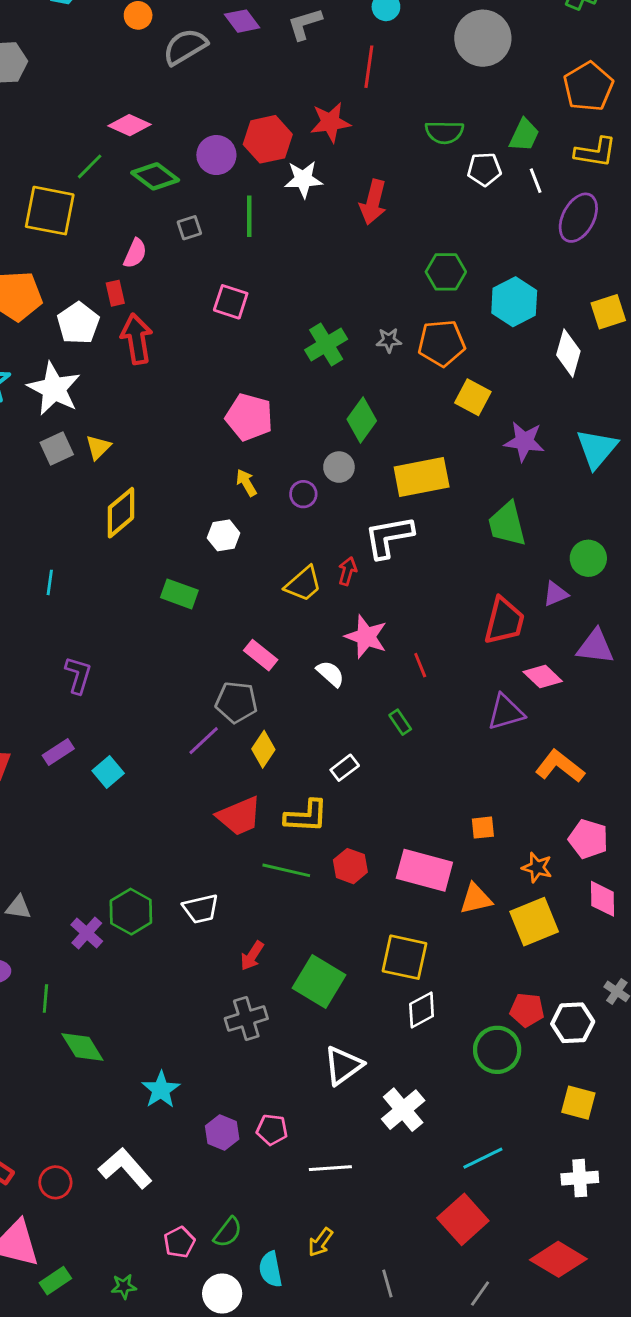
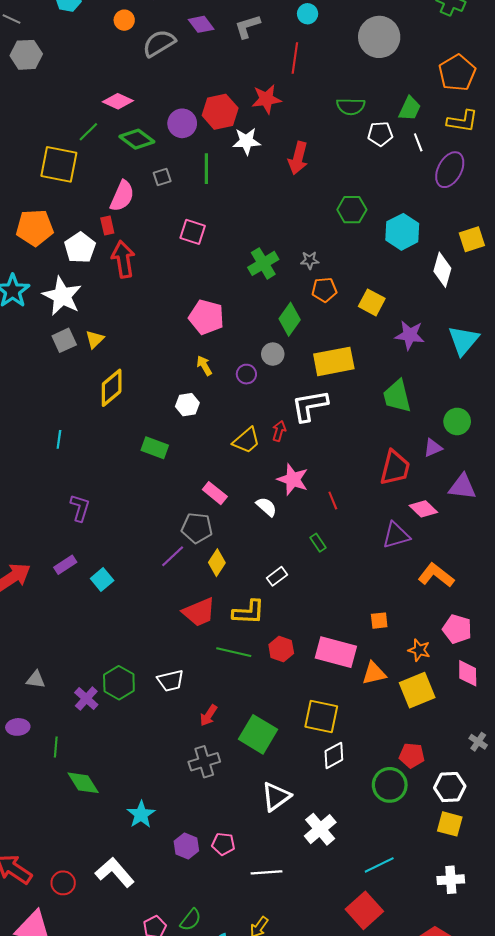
pink semicircle: (135, 253) -> (122, 196), size x1.4
orange pentagon: (442, 343) -> (324, 290), moved, size x0.7
white hexagon: (573, 1023) -> (450, 787), moved

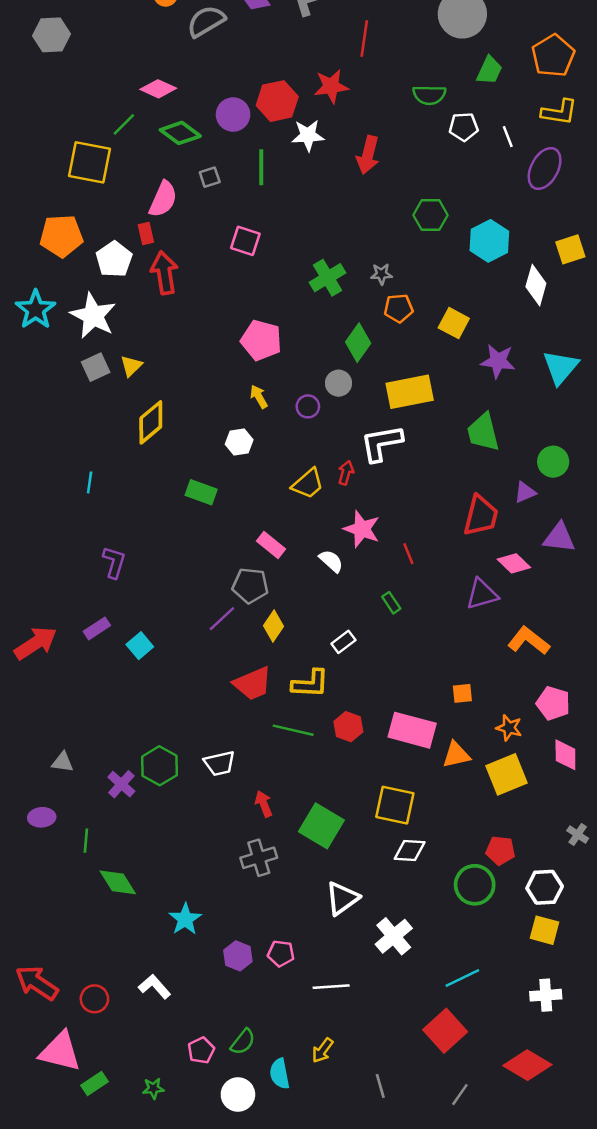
green trapezoid: (410, 109) -> (489, 70), moved
red arrow: (208, 715) -> (264, 804), turned 125
white diamond: (334, 755) -> (410, 850), turned 32
white L-shape: (115, 872) -> (155, 987), size x0.7

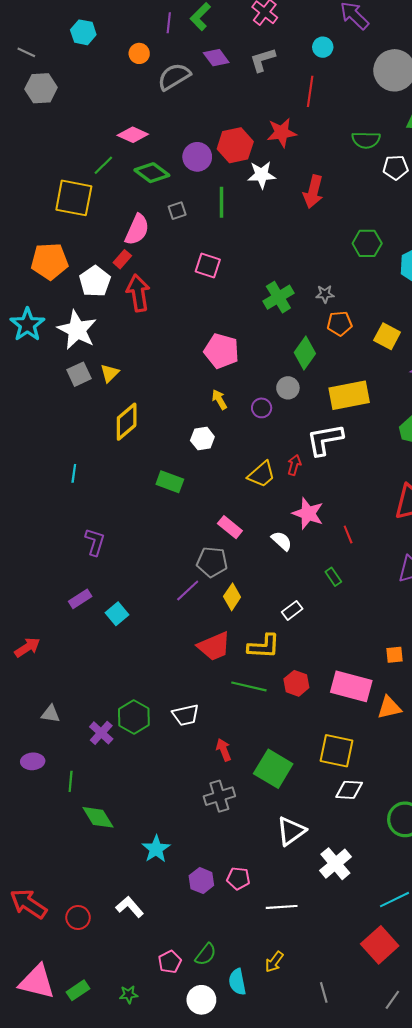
red rectangle: (146, 234) -> (122, 259), turned 54
red arrow: (36, 643) -> (27, 647), moved, size x0.7
pink triangle: (60, 1052) -> (37, 982), moved

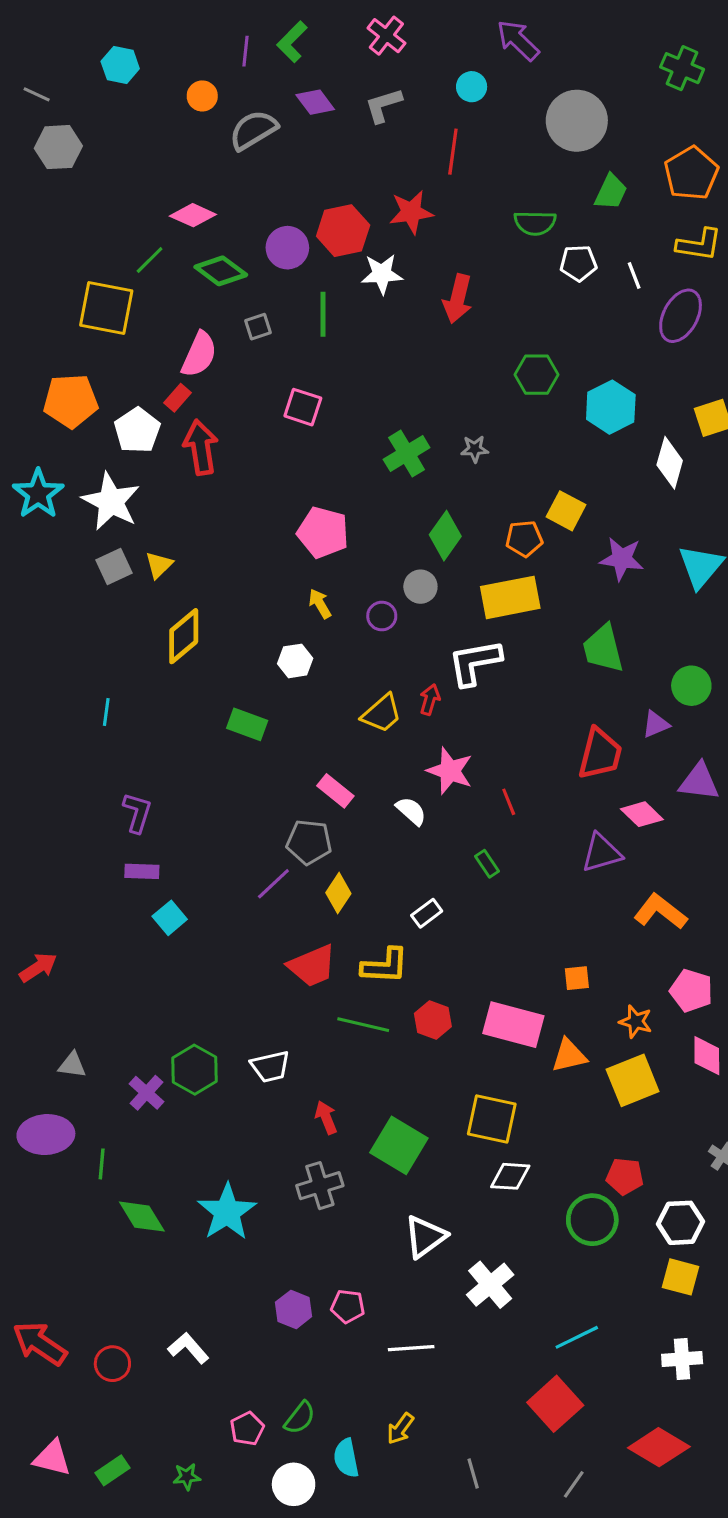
orange pentagon: (340, 324) -> (524, 539), moved
purple rectangle: (80, 599) -> (142, 871), moved, turned 35
purple ellipse: (33, 761) -> (46, 1135), size x1.6
cyan star: (156, 849) -> (227, 1212), moved, size x1.4
pink triangle: (37, 982) -> (52, 1458), size x0.7

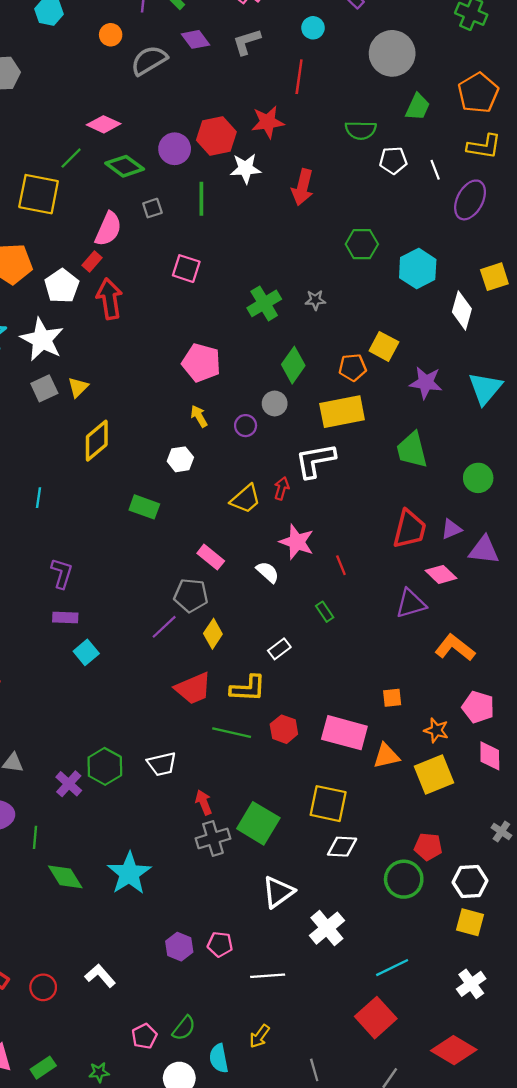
purple triangle: (656, 724) -> (451, 529), moved
gray cross: (320, 1186) -> (213, 838), moved
white cross: (682, 1359) -> (471, 984), turned -32

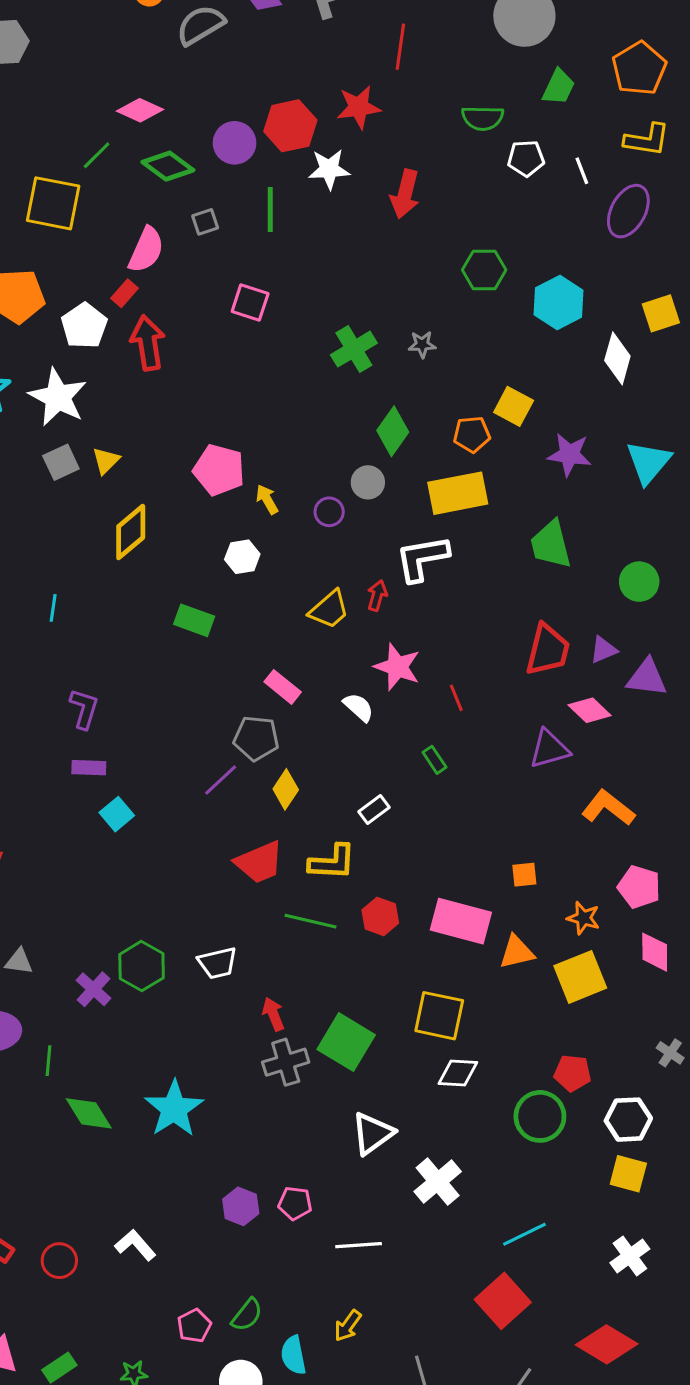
pink pentagon: (201, 363) -> (219, 470), moved

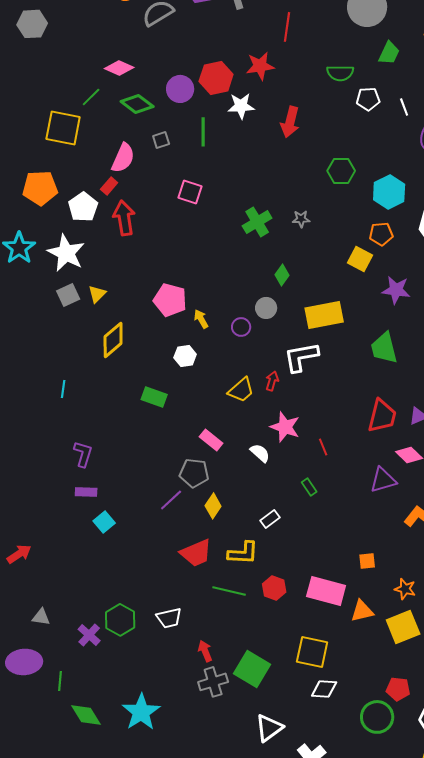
green diamond: (393, 431) -> (282, 275), size x0.7
orange pentagon: (472, 434) -> (381, 234), moved

